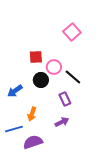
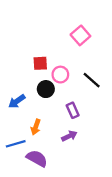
black line: (73, 77) -> (92, 80), moved
purple semicircle: (33, 142) -> (37, 158), turned 48

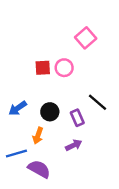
pink circle: (60, 75) -> (64, 68), moved
black line: (92, 80) -> (98, 102), moved
black circle: (46, 89) -> (50, 112), moved

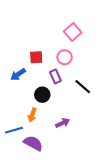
pink circle: (64, 68) -> (65, 57), moved
blue arrow: (18, 108) -> (18, 74), moved
purple rectangle: (77, 118) -> (55, 76), moved

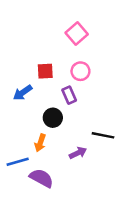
pink square: (73, 32) -> (77, 33), moved
black line: (83, 87) -> (103, 135), moved, turned -30

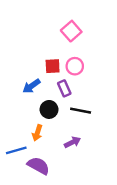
red square: (45, 71) -> (53, 66), moved
blue arrow: (23, 93) -> (31, 86), moved
black line: (103, 135) -> (81, 111), moved

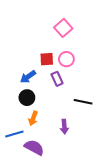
black circle: (49, 109) -> (27, 98), moved
black line: (81, 111) -> (83, 102), moved
purple arrow: (72, 142) -> (64, 127), turned 112

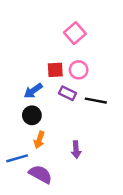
purple rectangle: (57, 79) -> (68, 93), turned -40
black line: (83, 102) -> (96, 101), moved

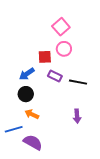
pink circle: (79, 70) -> (64, 49), moved
orange arrow: (39, 140) -> (32, 114), turned 96
purple arrow: (76, 150) -> (77, 116), moved

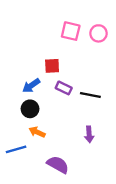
pink square: (61, 27) -> (71, 31), turned -36
pink circle: (64, 49) -> (99, 33), moved
purple semicircle: (33, 142) -> (58, 165), moved

